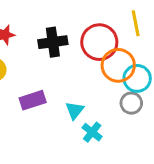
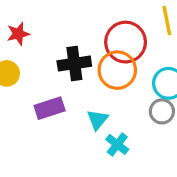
black cross: (53, 42) -> (74, 64), moved
orange circle: (118, 65) -> (117, 70), moved

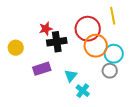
red star: (18, 34) -> (46, 29), moved
orange circle: (117, 70) -> (96, 46), moved

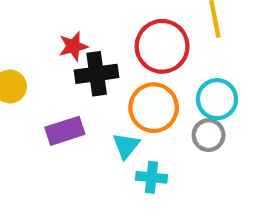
orange circle: (96, 46) -> (154, 108), moved
cyan cross: (83, 91) -> (151, 177), turned -32

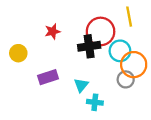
black cross: (97, 74) -> (89, 46), moved
cyan circle: (217, 99) -> (120, 51), moved
orange circle: (154, 108) -> (134, 65), moved

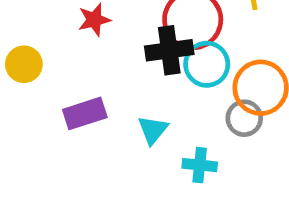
cyan circle: (120, 51) -> (207, 64), moved
cyan cross: (95, 102) -> (200, 165), moved

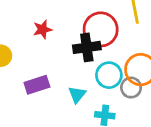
cyan circle: (207, 64) -> (109, 75), moved

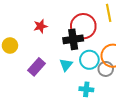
purple rectangle: (37, 85) -> (36, 67), turned -30
cyan triangle: (77, 94) -> (66, 65), moved

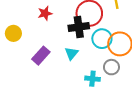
cyan circle: (89, 60) -> (102, 39), moved
gray circle: (106, 69) -> (111, 67), moved

